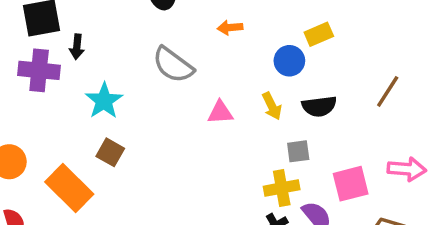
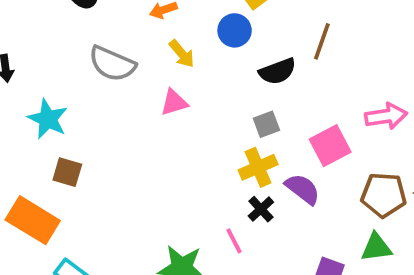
brown line: (388, 91) -> (322, 41), moved
yellow arrow: (272, 106) -> (182, 54), moved

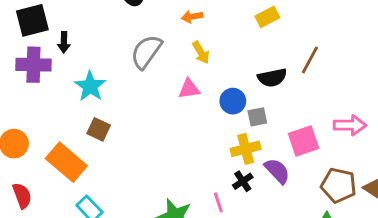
blue circle: (235, 30) -> (233, 101), moved
gray semicircle: (112, 64) -> (146, 52), turned 93

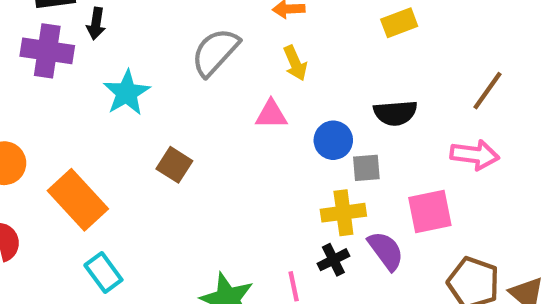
brown line: (310, 60) -> (488, 91), moved
pink arrow: (350, 125) -> (475, 155), moved
brown square: (99, 129) -> (174, 165), moved

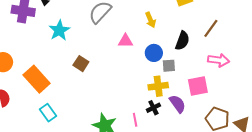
yellow arrow: (295, 63) -> (150, 20), moved
brown line: (488, 91) -> (211, 28), moved
black semicircle: (395, 113) -> (182, 41), turned -66

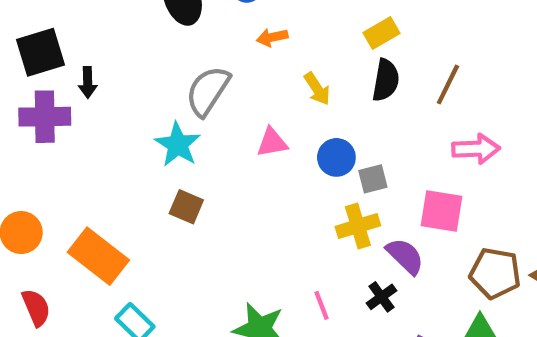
cyan star: (59, 30) -> (178, 145), moved
black semicircle: (182, 41) -> (386, 80), moved
pink square: (198, 86) -> (442, 211), turned 30
black cross: (153, 108) -> (381, 297), moved

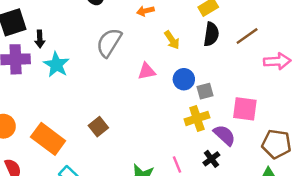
brown line: (448, 85) -> (247, 36), turned 30
cyan star: (178, 145) -> (56, 65), moved
pink arrow: (476, 149) -> (277, 61), moved
brown square: (186, 207) -> (98, 127), moved, turned 30

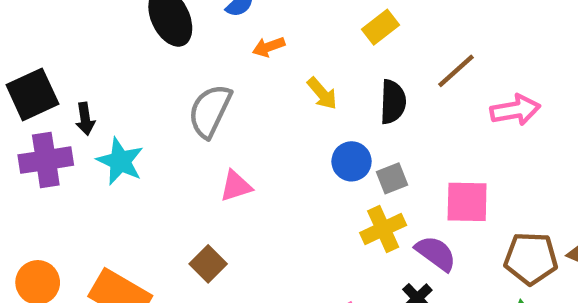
black semicircle: (211, 34) -> (393, 102), moved
pink triangle: (147, 71) -> (236, 186), moved

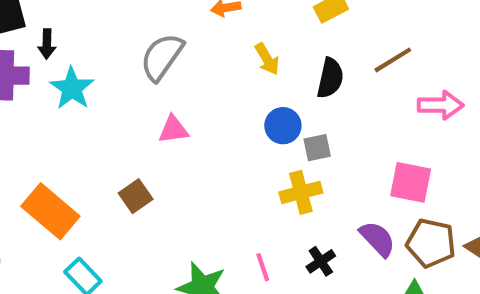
pink square: (467, 202) -> (411, 182), moved
purple semicircle: (436, 253) -> (377, 239), moved

